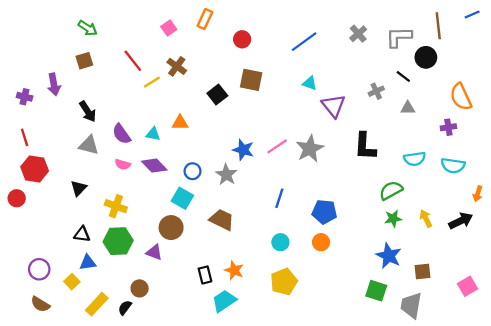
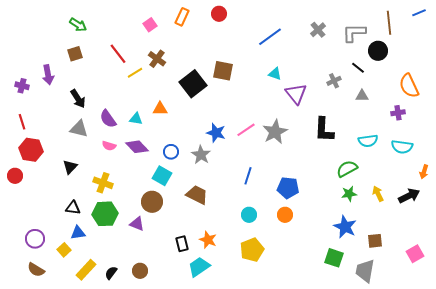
red circle: (242, 39) -> (219, 14), moved
black square: (217, 95) -> (193, 84), size x1.5
brown circle: (140, 288) -> (140, 271), moved

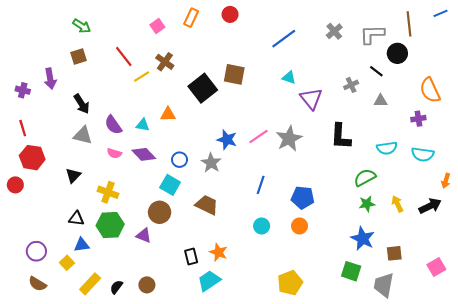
yellow pentagon: (252, 250) -> (290, 283), moved

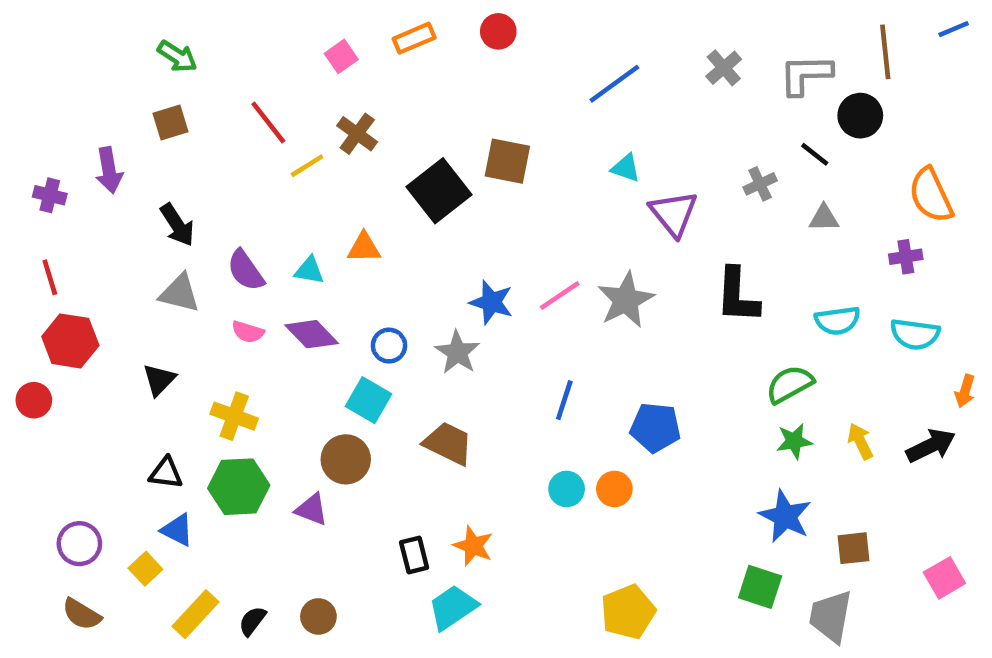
orange rectangle: (191, 18) -> (414, 38), turned 42
orange circle: (300, 226) -> (614, 489), moved
blue triangle: (82, 245) -> (177, 530), turned 35

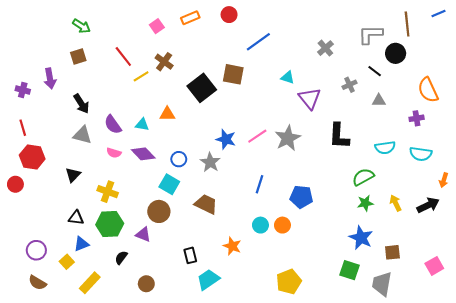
gray cross: (724, 68) -> (325, 48), moved
blue line: (614, 84) -> (258, 42), moved
blue triangle: (177, 530) -> (81, 244), turned -49
orange star: (473, 546) -> (232, 246), moved
black semicircle: (252, 621) -> (121, 258), moved

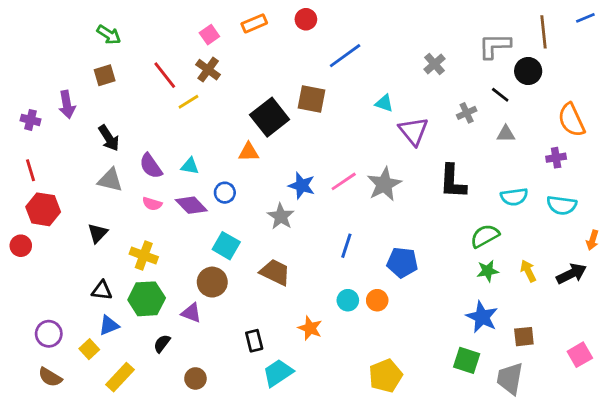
brown cross: (164, 62) -> (208, 70), moved
orange triangle: (167, 114) -> (249, 152), moved
blue circle: (179, 159) -> (225, 193), moved

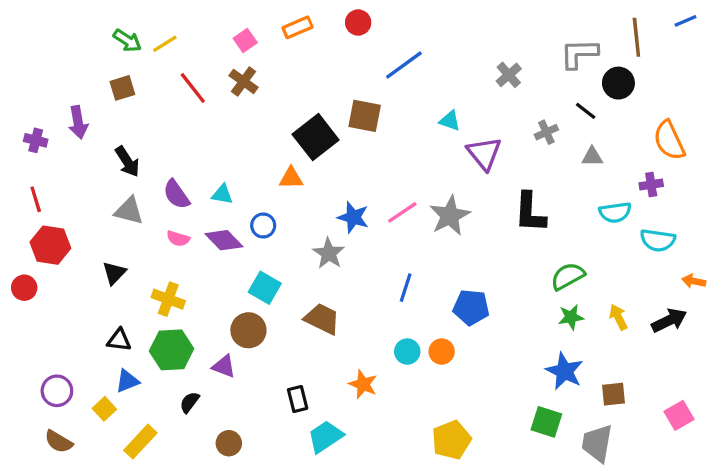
yellow line: (188, 102) -> (165, 44), moved
cyan semicircle: (514, 197) -> (615, 212), moved
orange arrow: (592, 240) -> (694, 281), turned 84

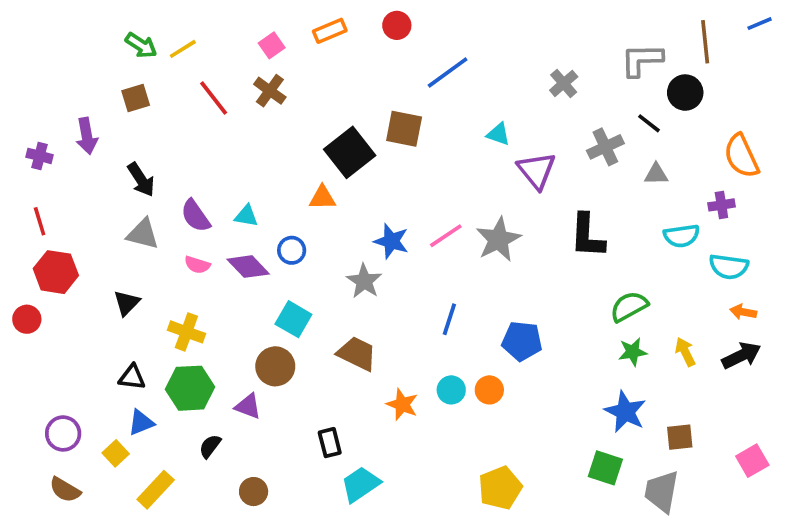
gray cross: (546, 132) -> (605, 147), size x1.4
orange arrow: (694, 281) -> (743, 312), moved
orange star: (363, 384) -> (402, 404), moved

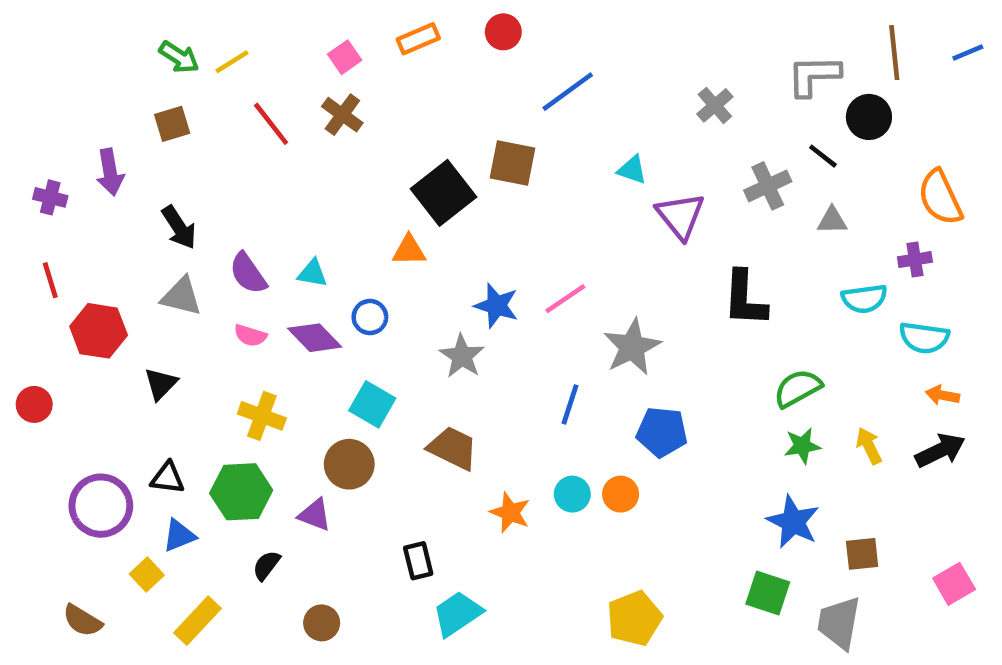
blue line: (760, 24) -> (968, 53), moved
gray star: (498, 239) -> (632, 347), moved
red hexagon: (56, 272) -> (99, 331), moved
yellow cross: (186, 332) -> (262, 416), moved
purple circle: (63, 433) -> (101, 506), moved, size x1.4

